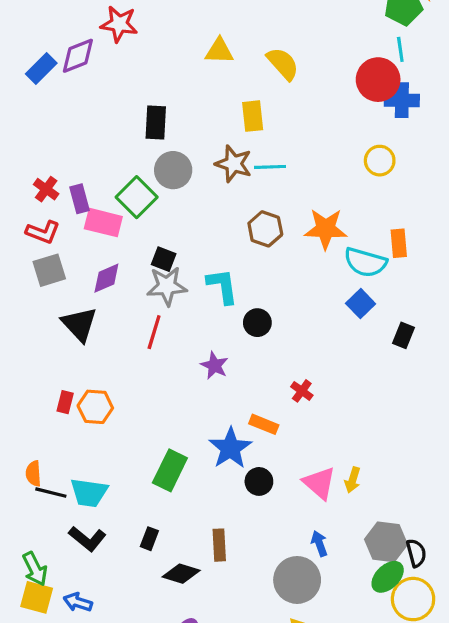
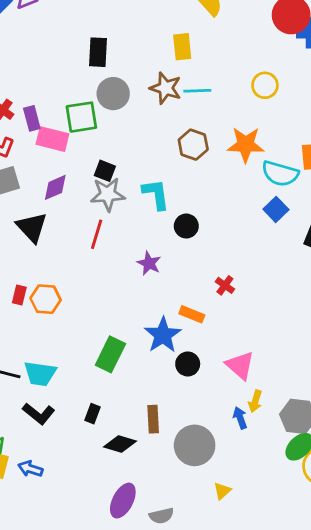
yellow circle: (380, 161) -> (265, 85), moved
green square: (137, 197) -> (81, 117), turned 36
yellow arrow: (353, 480) -> (255, 401), moved
gray circle: (297, 580) -> (195, 445), moved

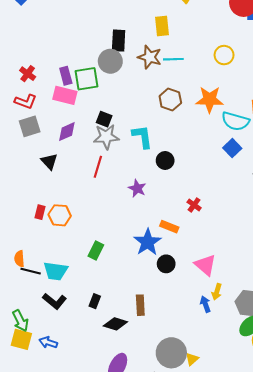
black rectangle: (98, 52) -> (119, 41), moved
purple rectangle: (32, 118) -> (66, 76), moved
black triangle: (32, 227) -> (49, 162), size x0.7
green rectangle: (110, 354) -> (96, 250), moved, size x0.7
gray circle: (195, 445) -> (171, 353), moved

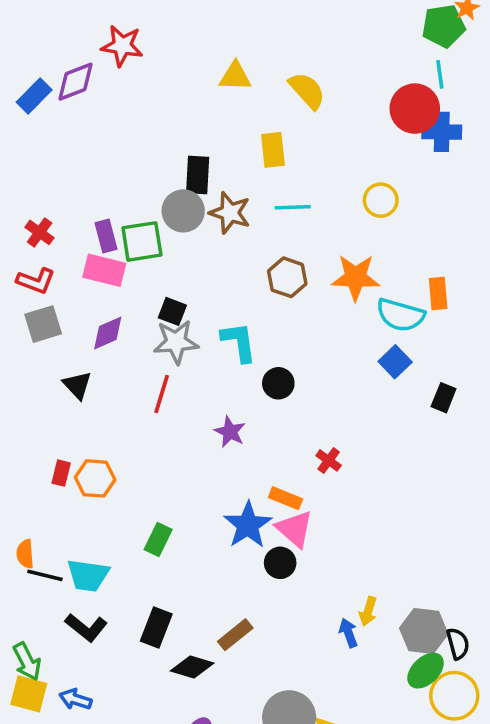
brown star: (150, 57) -> (230, 213), moved
pink triangle: (205, 265) -> (295, 529), moved
black rectangle: (95, 301) -> (156, 627), size x1.5
brown rectangle: (140, 305) -> (235, 635), turned 54

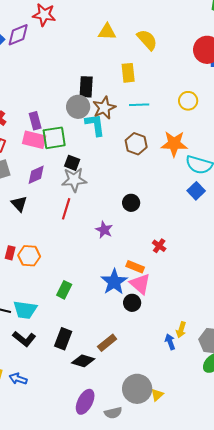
brown star: (230, 213) -> (104, 108), turned 30
green square: (142, 241) -> (54, 138), moved
cyan L-shape: (239, 342) -> (95, 125), moved

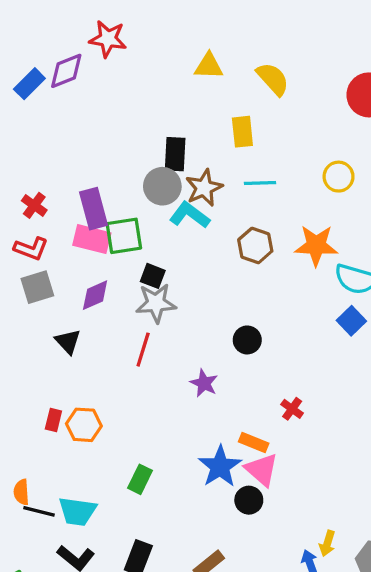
purple rectangle: (35, 121) -> (93, 209), size x1.4
cyan L-shape: (95, 125) -> (190, 215), turned -45

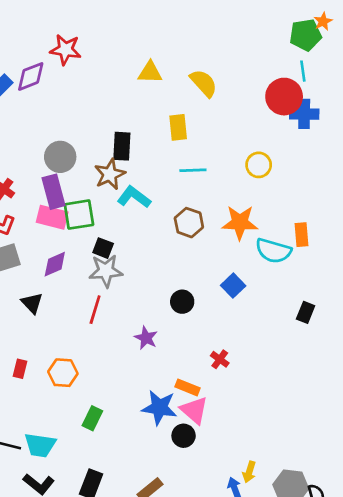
gray circle: (162, 186) -> (60, 157), moved
brown star: (204, 188) -> (110, 174), moved
blue square: (351, 321) -> (233, 286), moved
orange hexagon: (84, 425) -> (63, 373), moved
blue star: (220, 466) -> (159, 408), turned -30

